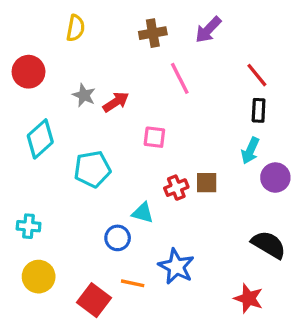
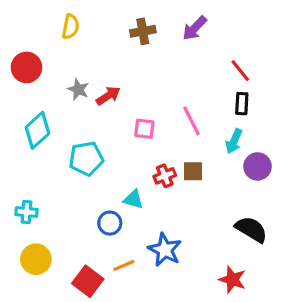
pink line: (180, 78) -> (192, 121), moved
orange line: (133, 283) -> (124, 265), turned -35

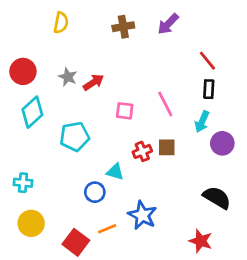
red circle: (26, 67) -> (23, 71), moved

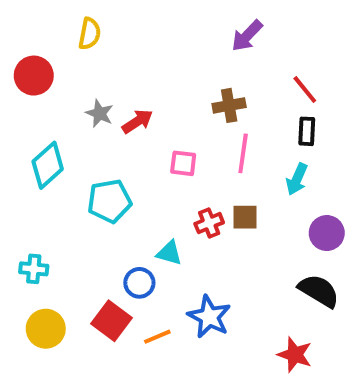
brown cross: (123, 27) -> (229, 105), moved
red circle: (23, 71) -> (34, 76), moved
pink line: (165, 104) -> (243, 153), turned 35
purple circle: (222, 143) -> (327, 233), moved
red square: (76, 242) -> (111, 321), moved

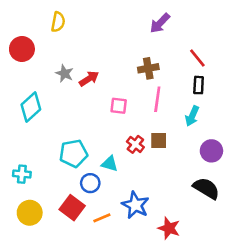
cyan pentagon: (109, 201) -> (73, 153), moved
red cross: (209, 223) -> (135, 144), turned -30
red star: (295, 355) -> (169, 228), moved

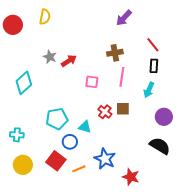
red circle: (22, 49) -> (13, 25), moved

